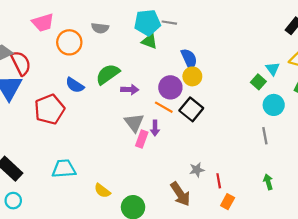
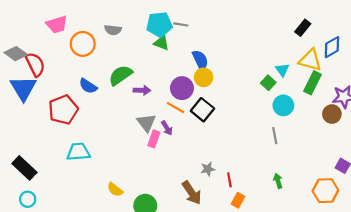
purple arrow: (155, 128) -> (167, 128), turned -32
cyan trapezoid: (64, 169) -> (78, 152), moved

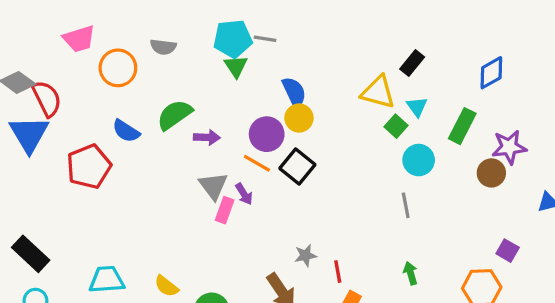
black rectangle: (303, 28) -> (412, 63), moved
green triangle: (161, 43) -> (236, 66), turned 35
yellow triangle: (310, 60) -> (378, 92), moved
cyan trapezoid: (78, 152) -> (107, 280), moved

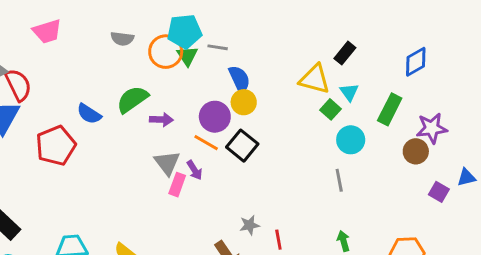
gray line: (265, 39) -> (218, 47), moved
orange circle: (118, 68) -> (166, 52), moved
purple square: (508, 251) -> (439, 192), moved

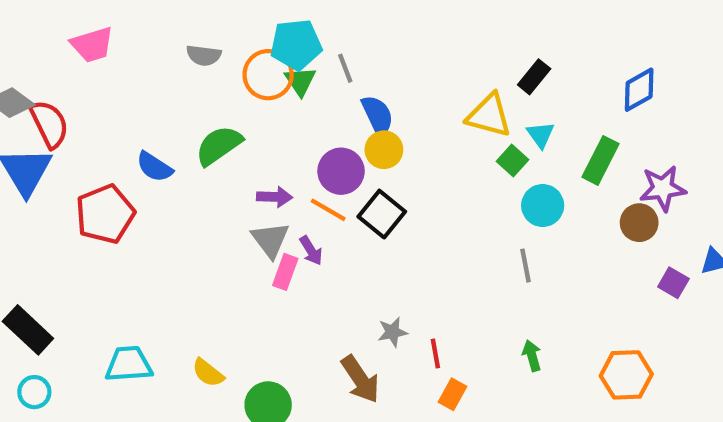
gray line: (218, 47) -> (345, 68), turned 60
purple arrow: (161, 120) -> (275, 197), moved

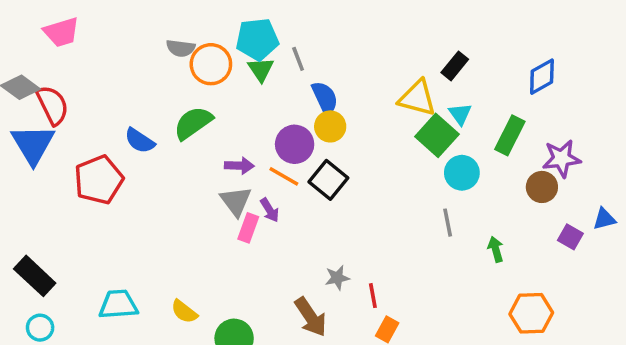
pink trapezoid: (92, 45) -> (61, 32), moved
orange circle: (268, 75) -> (211, 64), moved
green square: (513, 160) -> (437, 135), size x1.6
green arrow: (532, 356) -> (496, 249), moved

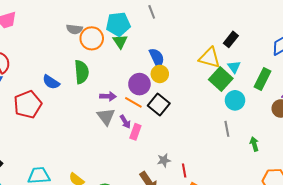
gray line: (298, 59) -> (152, 12), moved
green semicircle: (193, 123) -> (82, 72), turned 120
pink rectangle: (248, 228) -> (135, 132), moved

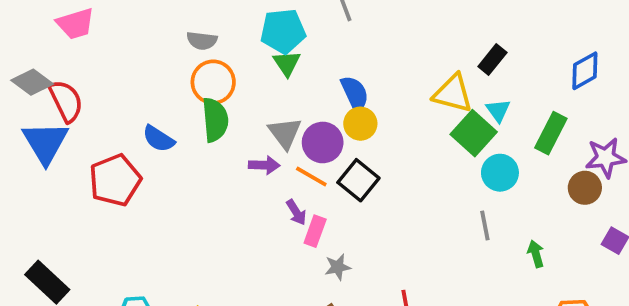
orange circle: (92, 38) -> (213, 82), moved
gray triangle: (106, 117) -> (285, 133), moved
gray star: (164, 160) -> (338, 267), moved

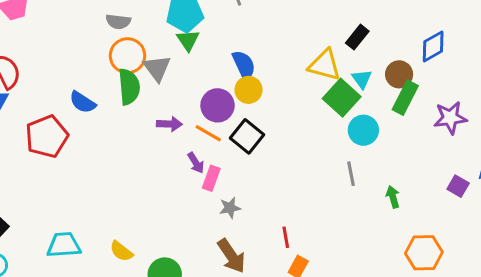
gray triangle: (285, 133) -> (157, 68), moved
brown circle: (585, 188) -> (399, 74), moved

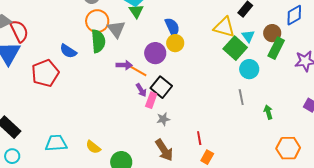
orange line: (208, 133) -> (138, 71), moved
black square: (247, 136) -> (161, 87), moved

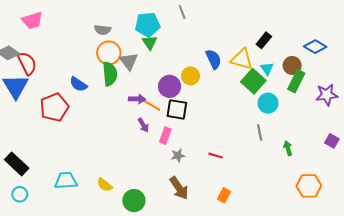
blue diamond: (294, 15) -> (315, 47), turned 60
blue semicircle: (172, 27) -> (214, 59), moved
black square: (161, 87) -> (177, 109), moved, turned -30
purple arrow: (141, 90) -> (143, 125), moved
red line: (199, 138) -> (216, 156), moved, turned -64

